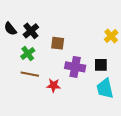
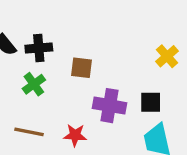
black cross: (31, 31) -> (39, 48), turned 35
brown line: (30, 74) -> (29, 132), moved

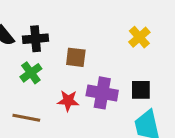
yellow cross: (167, 56) -> (139, 37), moved
red star: (75, 135) -> (68, 101), moved

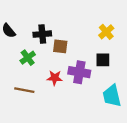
black cross: (36, 39) -> (42, 34), moved
black square: (141, 90) -> (103, 60), moved

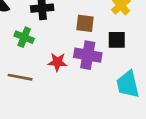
brown square: (60, 46) -> (85, 23), moved
green cross: (28, 58) -> (24, 37), turned -32

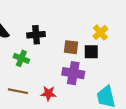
black square: (117, 40) -> (91, 52), moved
red star: (57, 62) -> (48, 93), moved

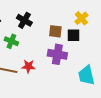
black cross: (36, 35) -> (24, 20), turned 35
red star: (48, 93) -> (28, 66), moved

